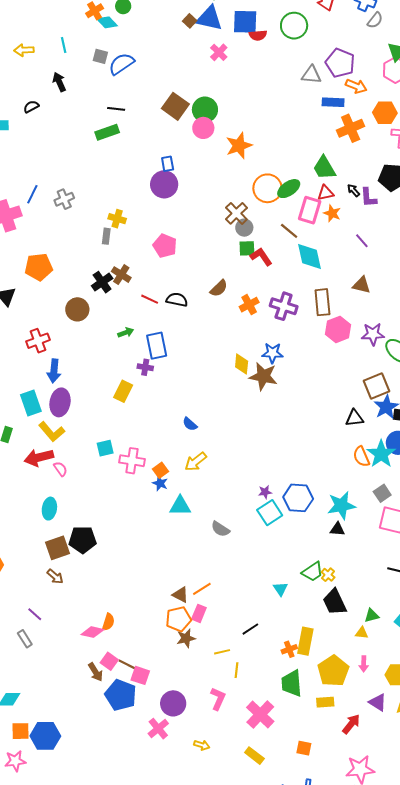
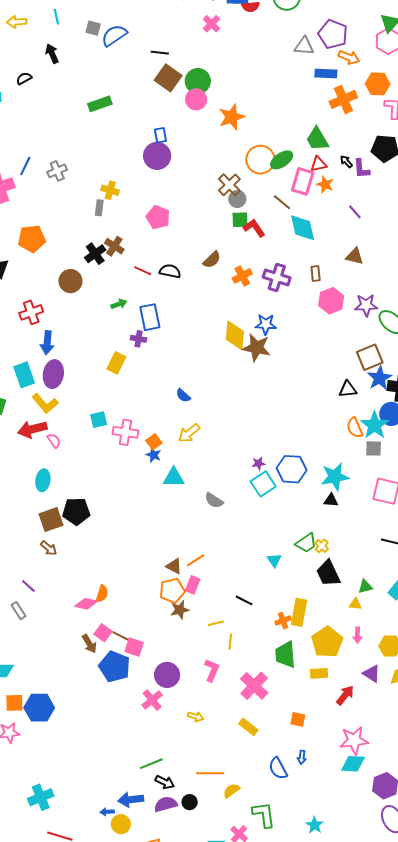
black line: (116, 109) -> (160, 53), moved
brown rectangle: (322, 302) -> (316, 273), size x0.6
yellow diamond: (242, 364) -> (235, 335), size x1.4
gray square: (382, 493) -> (374, 448), moved, turned 36
black line: (250, 629) -> (244, 600), turned 60

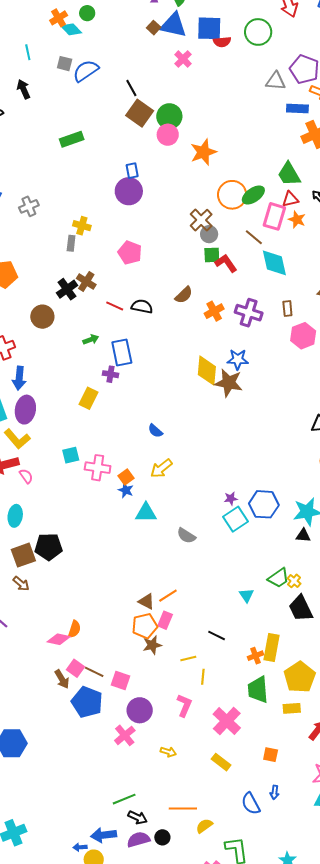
black line: (160, 53) -> (131, 88), turned 54
pink square: (134, 647) -> (121, 680), moved

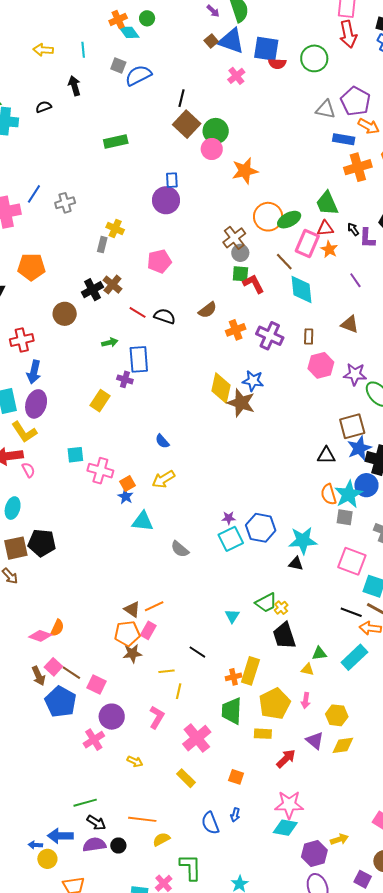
black line: (131, 88) -> (181, 98), turned 36
pink pentagon: (130, 253) -> (159, 261), turned 30

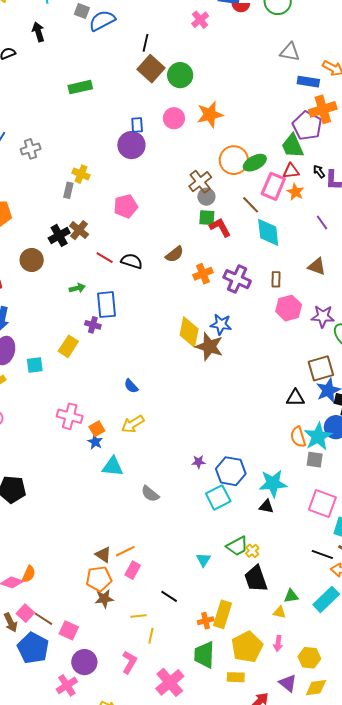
purple pentagon: (355, 101) -> (307, 126), moved
pink circle: (212, 149) -> (174, 118), moved
cyan square: (75, 455) -> (35, 365), moved
cyan square: (231, 539) -> (218, 497), moved
pink rectangle: (148, 630) -> (133, 570), moved

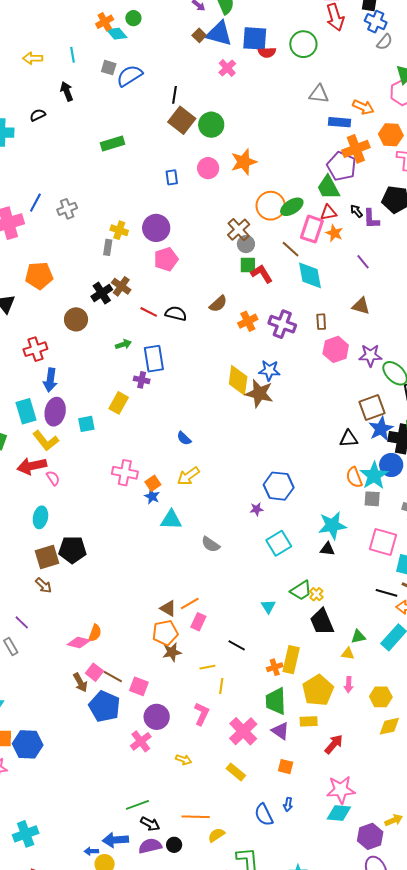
purple circle: (131, 145) -> (156, 228), moved
blue hexagon: (231, 471) -> (279, 486), moved
purple triangle: (288, 683) -> (280, 731), moved

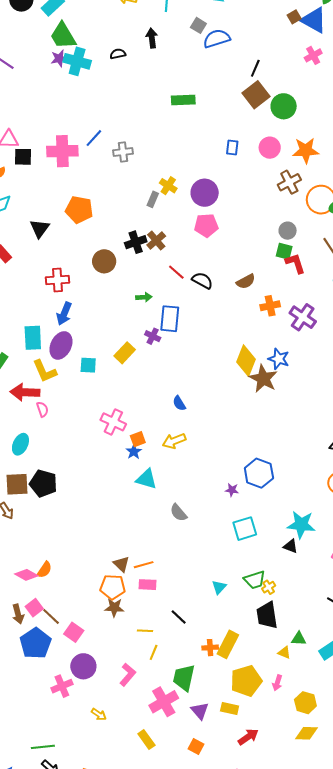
brown cross: (239, 230) -> (289, 182), moved
pink rectangle: (198, 622) -> (147, 585), turned 54
green trapezoid: (276, 701) -> (184, 678), moved

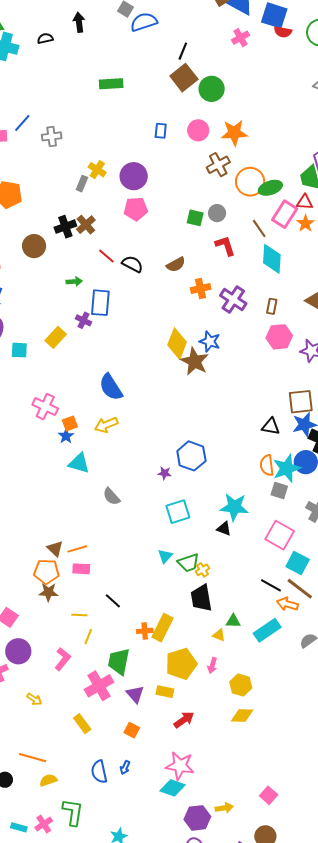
green square: (284, 251) -> (195, 218), moved
blue semicircle: (179, 403) -> (111, 387), size x1.8
cyan triangle: (219, 587) -> (165, 556), moved

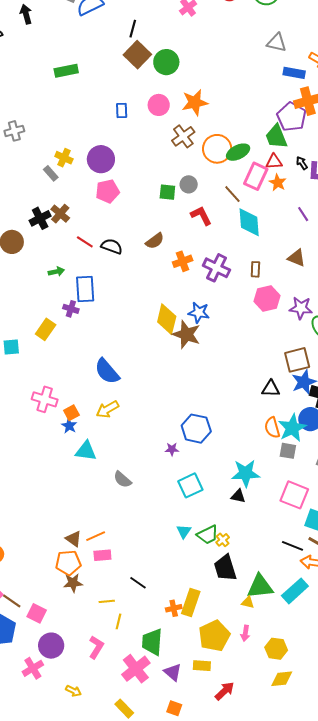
gray rectangle: (82, 184) -> (51, 173), turned -56
green triangle: (233, 621) -> (260, 586), size x1.8

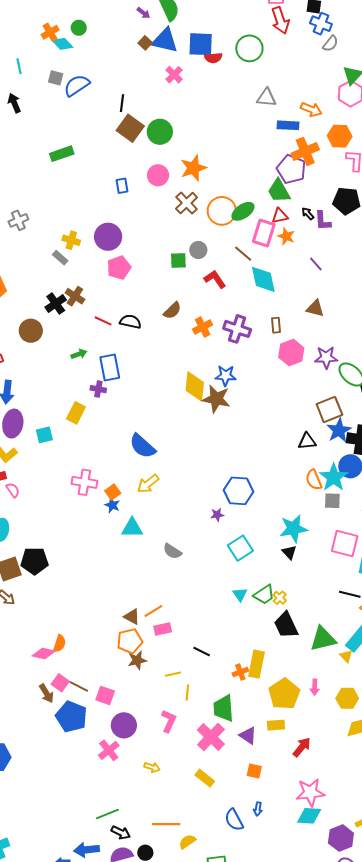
black triangle: (238, 496) -> (289, 552), turned 42
yellow triangle: (248, 602) -> (346, 656), moved, turned 40

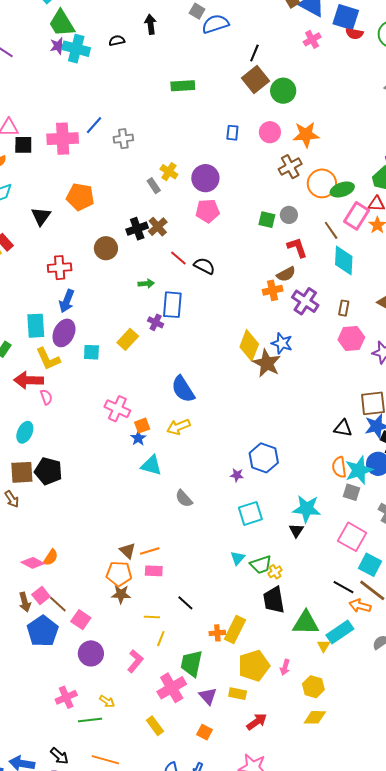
brown semicircle: (172, 311) -> (286, 274), moved
pink cross: (109, 750) -> (66, 697), moved
green line: (107, 814) -> (90, 720), moved

